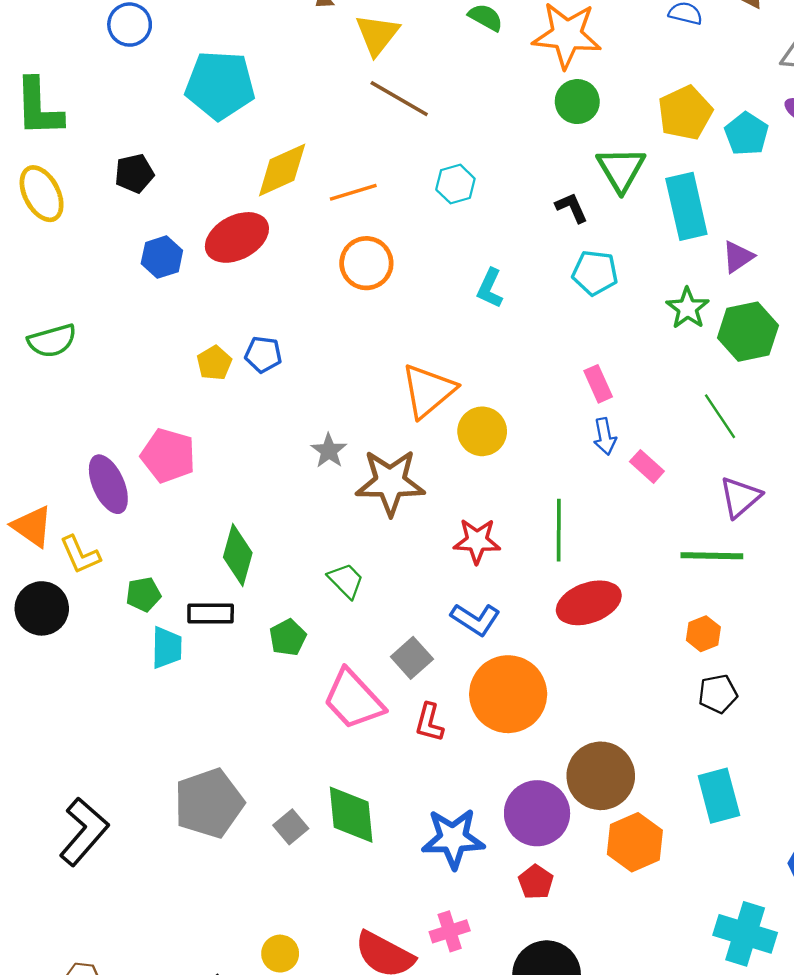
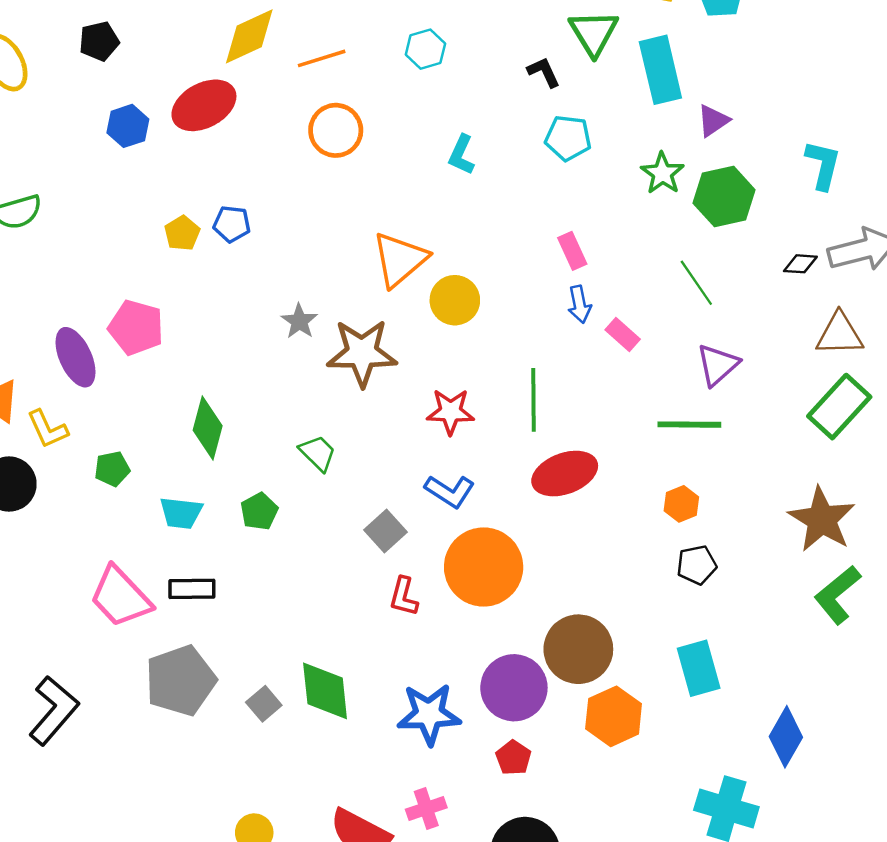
black rectangle: (211, 613) -> (192, 589), moved
cyan trapezoid: (167, 648) -> (181, 513), moved, turned 96
pink trapezoid: (353, 699) -> (120, 597), moved

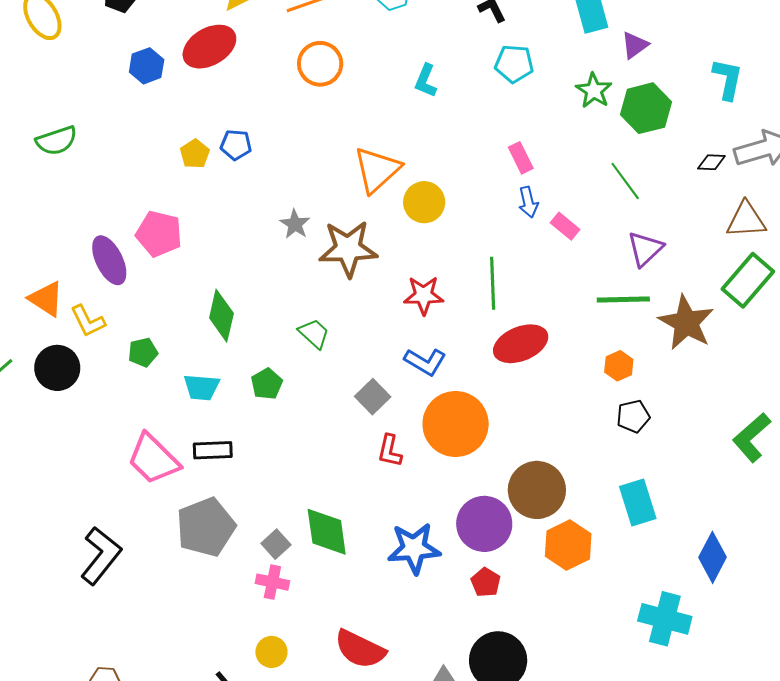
brown star: (822, 519) -> (686, 323), moved
pink cross: (426, 808) -> (272, 582), moved, turned 32

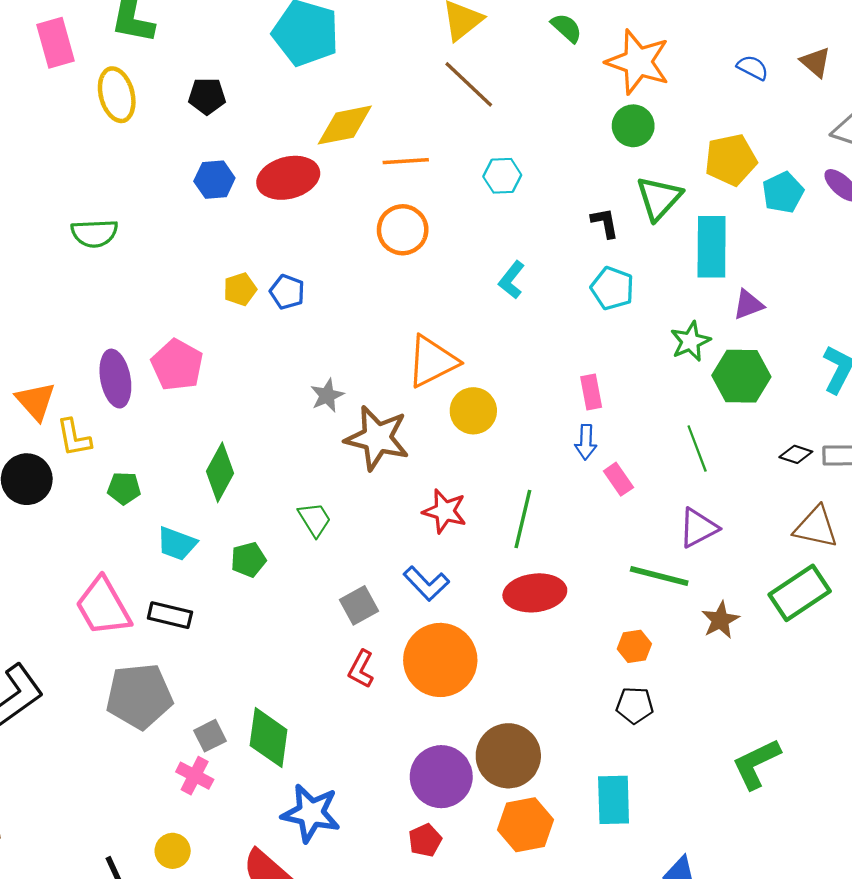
brown star: (686, 323) -> (720, 620), size x0.6
blue star: (414, 548) -> (311, 813), moved

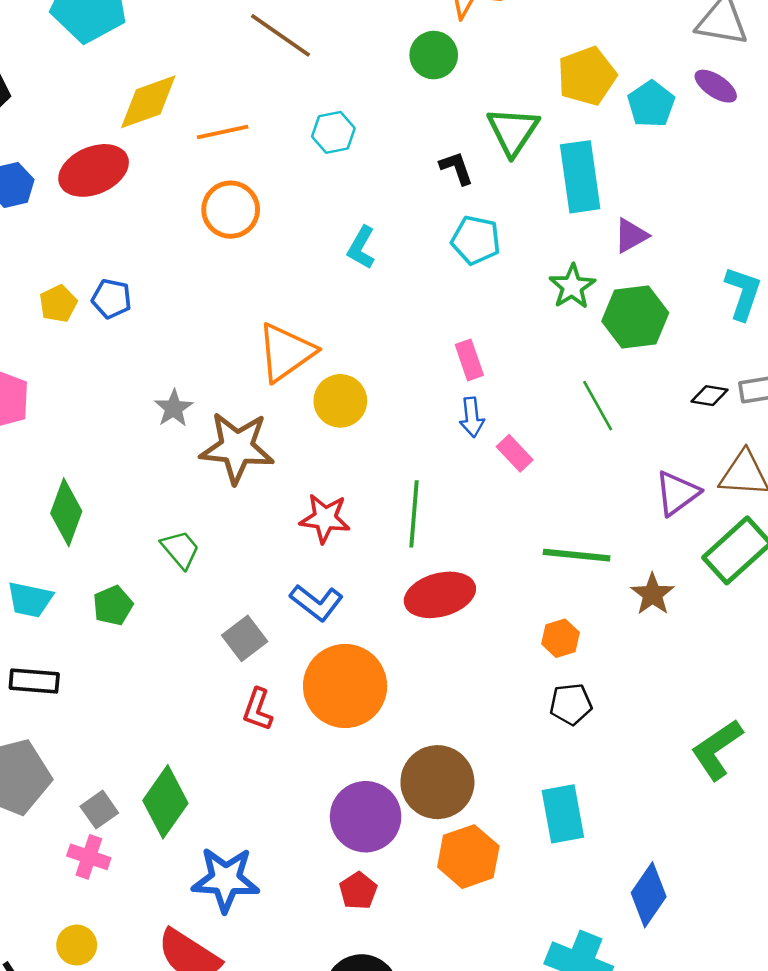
green circle: (633, 126) -> (434, 55), moved
purple triangle: (698, 528) -> (677, 493), moved
green diamond: (269, 738) -> (165, 802), turned 36

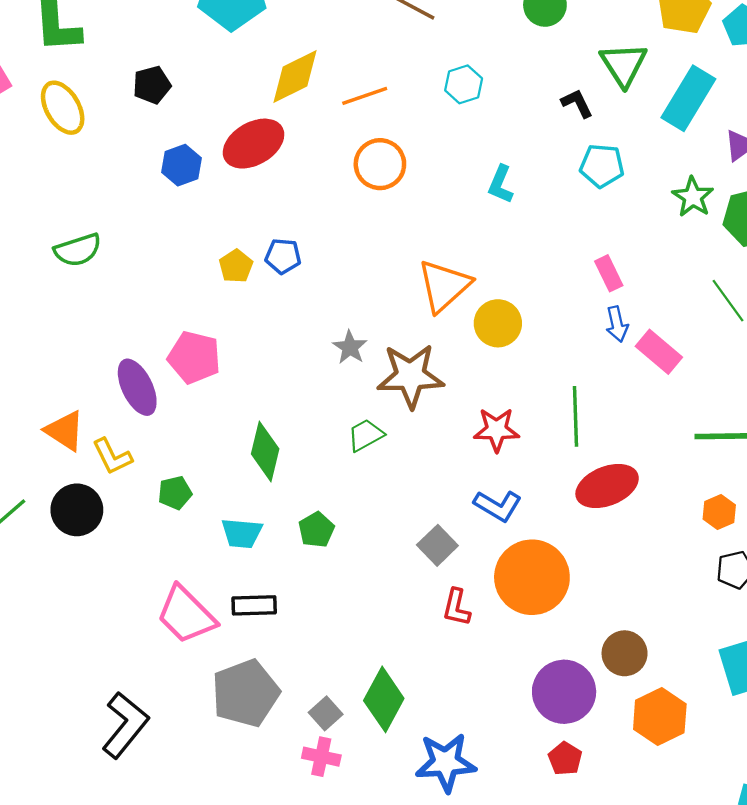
cyan rectangle: (580, 177) -> (688, 98), turned 46
pink rectangle: (515, 453) -> (659, 352), size x1.4
green trapezoid: (180, 549) -> (366, 435), moved, turned -72
brown circle: (437, 782) -> (625, 653), size x0.7

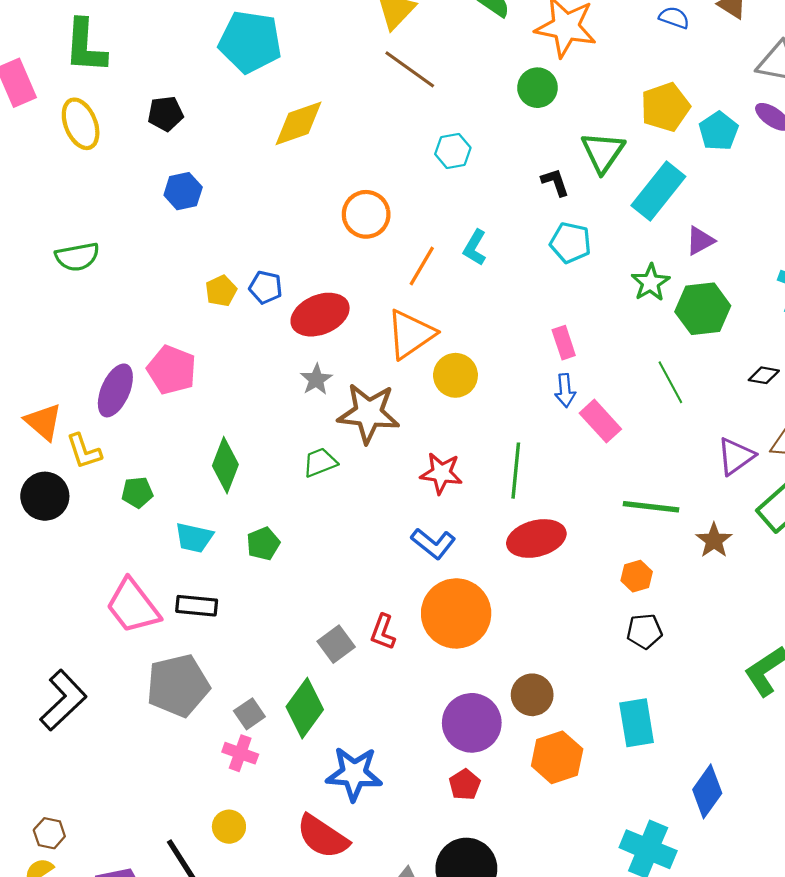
orange line: (365, 96) -> (422, 266), moved, turned -48
red ellipse: (254, 144) -> (320, 315), moved
purple ellipse: (137, 387) -> (115, 390), turned 42
gray square: (437, 545) -> (336, 644), moved

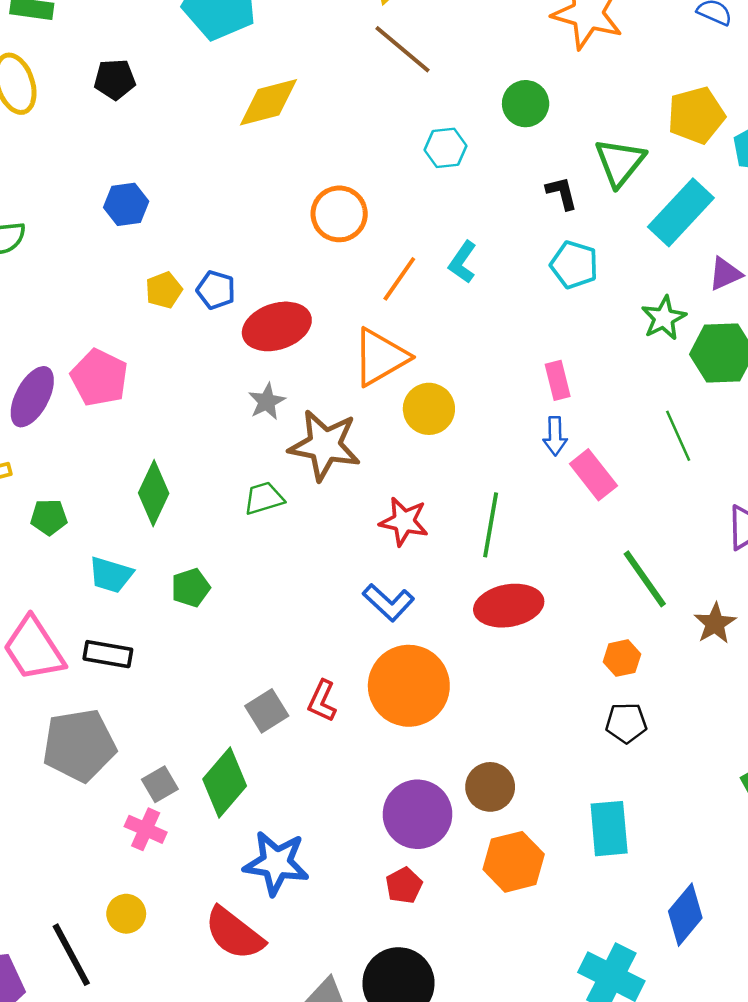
green circle: (537, 88) -> (526, 104), moved
blue hexagon: (183, 191) -> (126, 204), moved
green line: (651, 507) -> (645, 579), turned 44

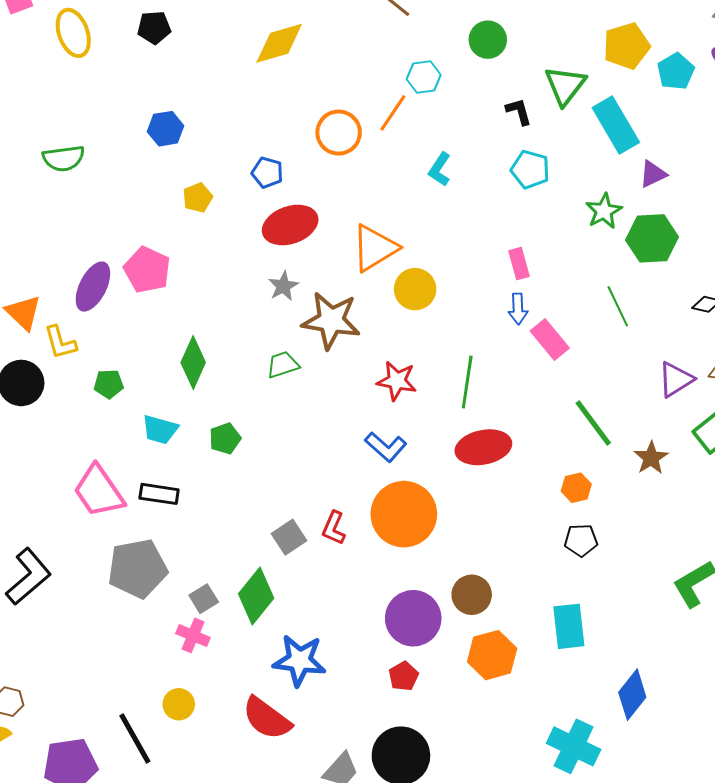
cyan rectangle: (681, 212) -> (616, 125), turned -72
orange line: (399, 279) -> (393, 113), moved
blue pentagon: (216, 290) -> (267, 173), moved

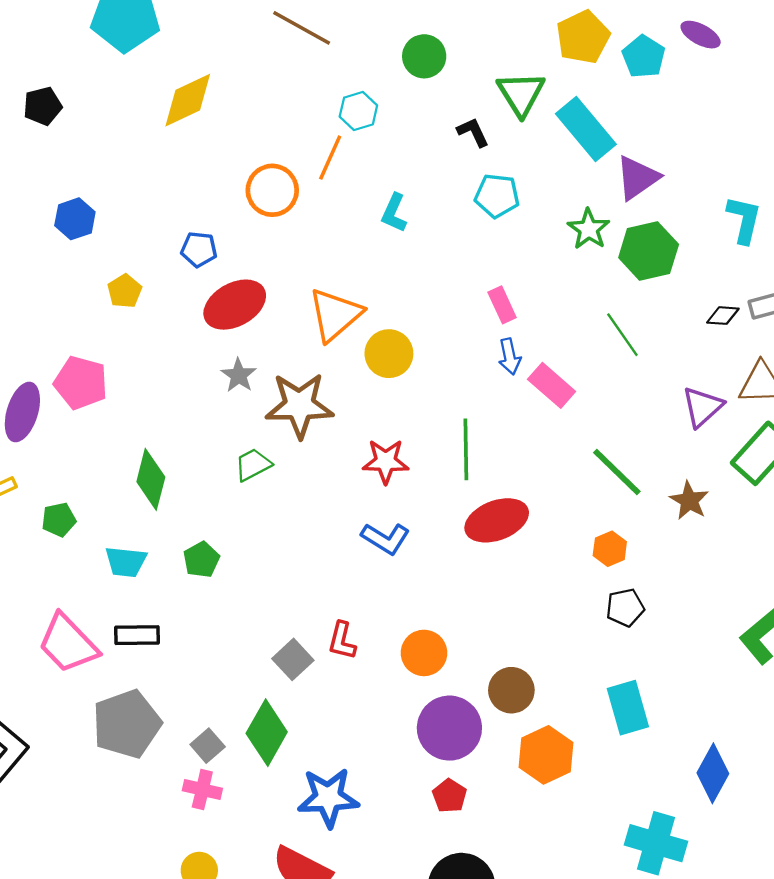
purple triangle: (653, 174) -> (637, 178), size x1.4
orange circle: (404, 514) -> (424, 653), moved, size x0.6

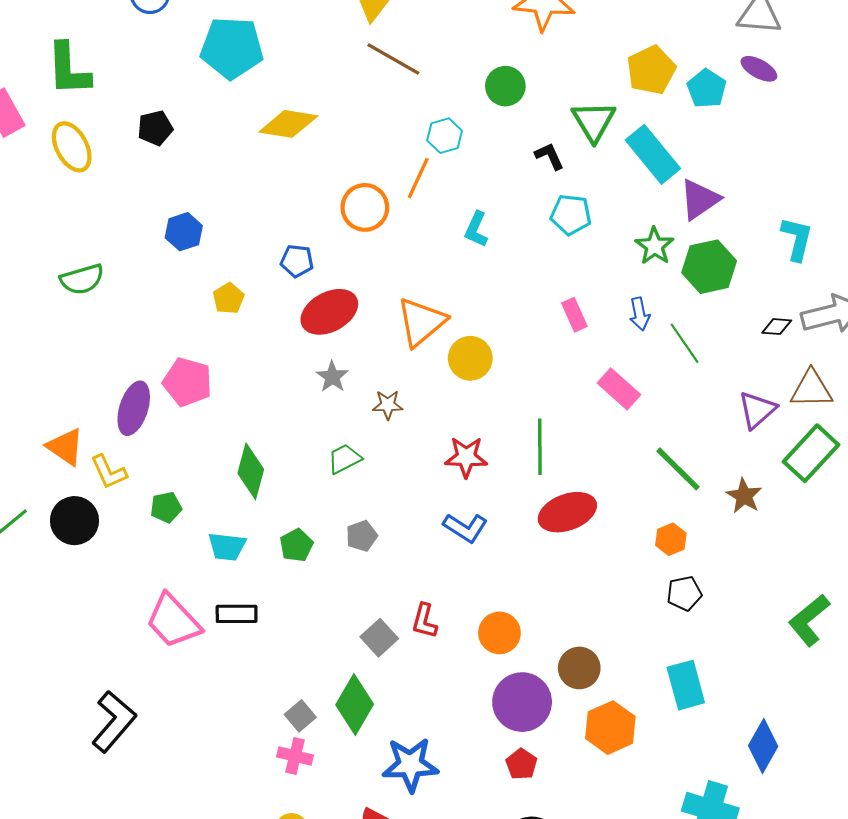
yellow diamond: (188, 100) -> (288, 124), turned 34
blue arrow: (510, 357) -> (640, 314), moved
brown star: (299, 405) -> (388, 405), size x0.5
gray pentagon: (127, 724) -> (362, 536), moved, size x0.5

